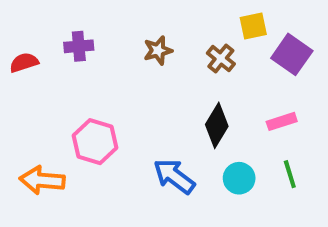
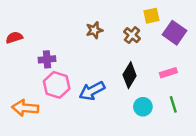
purple cross: (79, 46) -> (47, 59), moved
blue arrow: (174, 176) -> (92, 91), moved, turned -65

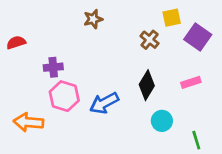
brown star: (94, 30) -> (93, 19), moved
green line: (173, 104) -> (196, 140), moved

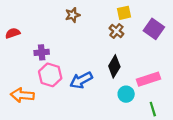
yellow square: (172, 18) -> (124, 13), moved
pink rectangle: (191, 82) -> (149, 79), moved, size x1.5

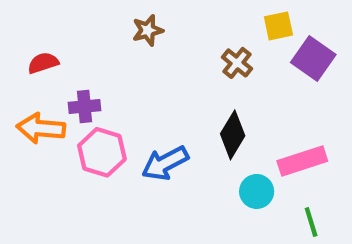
yellow square: (124, 13) -> (278, 26), moved
red semicircle: (13, 33) -> (43, 63), moved
orange arrow: (22, 95) -> (41, 128), moved

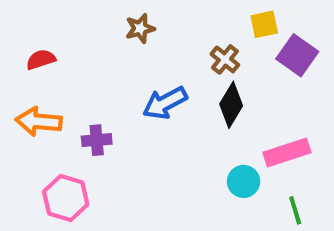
purple cross: (84, 107) -> (97, 140), moved
black diamond: (233, 135) -> (231, 105), moved
pink hexagon: (102, 152) -> (66, 198), moved
blue arrow: (165, 163) -> (165, 103), moved

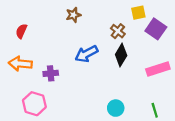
red semicircle: (41, 59) -> (21, 31), turned -48
pink rectangle: (287, 153) -> (158, 69), moved
cyan circle: (244, 181) -> (116, 108), moved

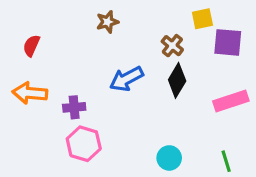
purple square: (156, 29) -> (228, 42), turned -30
pink hexagon: (34, 104) -> (84, 144), moved

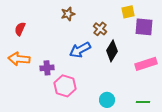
brown cross: (172, 46) -> (100, 29), moved
pink hexagon: (84, 144) -> (65, 86), moved
green line: (226, 161) -> (143, 102), turned -72

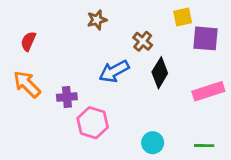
orange arrow: (19, 59) -> (27, 84), turned 40

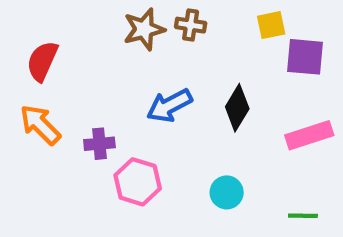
brown star: (97, 20) -> (144, 29), size x1.4
red semicircle: (28, 41) -> (42, 61), size x1.4
brown cross: (143, 41) -> (191, 25), moved, turned -30
cyan circle: (153, 143) -> (227, 192), moved

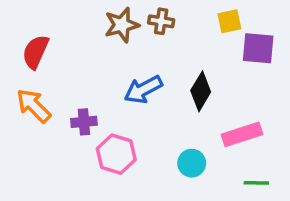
pink rectangle: (309, 135) -> (242, 134), moved

